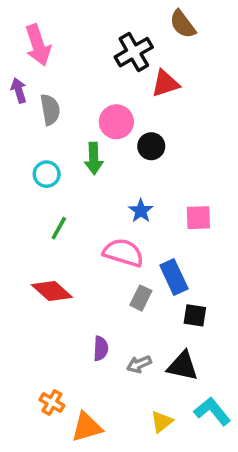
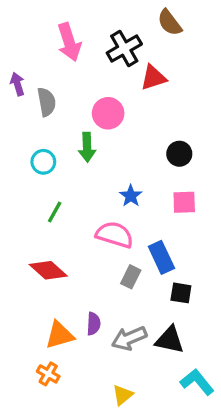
pink arrow: (38, 45) -> (69, 42), moved
black circle: (151, 146) -> (179, 154), moved
gray arrow: (139, 364) -> (129, 338), size x1.5
yellow triangle: (162, 422) -> (123, 395), moved
orange triangle: (87, 427) -> (60, 335), moved

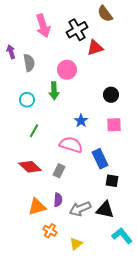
gray rectangle: (131, 277) -> (59, 171), moved
orange cross: (48, 374) -> (50, 231), moved

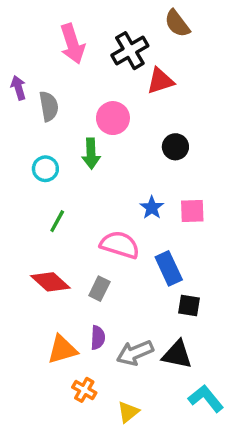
black circle: (111, 95) -> (175, 147), moved
blue star: (81, 121) -> (152, 208), moved

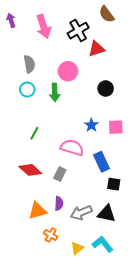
purple arrow: (18, 88) -> (11, 20), moved
cyan circle: (45, 169) -> (27, 90), moved
cyan L-shape: (206, 398) -> (103, 244), moved

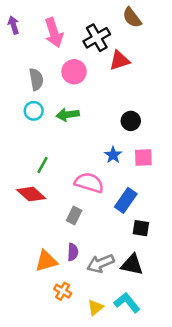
pink circle: (68, 71) -> (74, 72), moved
black circle: (106, 89) -> (131, 121), moved
green arrow: (55, 93) -> (68, 115), turned 84
blue rectangle: (102, 162) -> (126, 200), turned 60
red diamond: (30, 170) -> (31, 194), moved

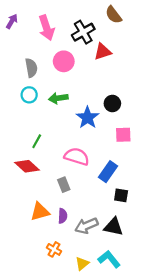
purple arrow: (13, 25) -> (12, 21), turned 48
blue star: (113, 155) -> (88, 118), moved, size x1.5
gray rectangle: (74, 216) -> (64, 185), turned -48
orange triangle: (46, 261) -> (40, 212), moved

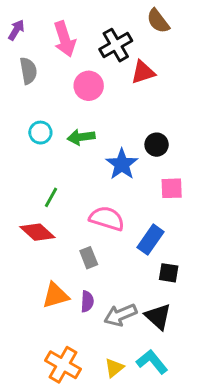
gray semicircle: (31, 68) -> (28, 71), moved
black triangle: (113, 227) -> (158, 316), turned 30
orange cross: (54, 249) -> (63, 365), moved, size x1.6

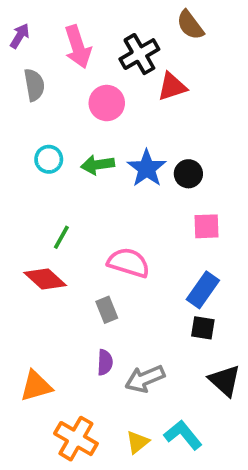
blue star: (122, 164) -> (147, 168), moved
blue rectangle: (150, 240) -> (203, 290), moved
orange triangle: (56, 295) -> (36, 386), moved
black triangle: (158, 316) -> (225, 381), moved

